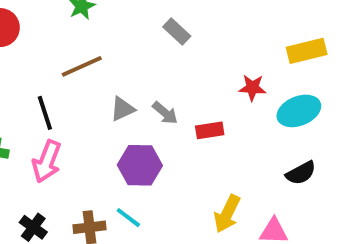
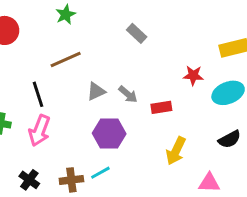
yellow arrow: (227, 214) -> (176, 151), moved
cyan line: (128, 218) -> (100, 173), turned -66

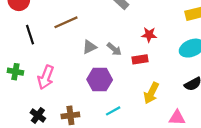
red star: (193, 75) -> (149, 35), moved
black line: (38, 94) -> (30, 35), moved
cyan line: (100, 173) -> (113, 111), moved

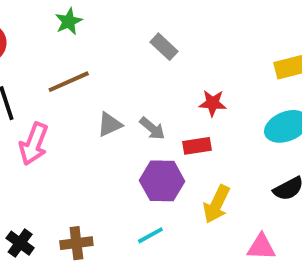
pink arrow: (46, 77) -> (34, 144), moved
purple hexagon: (100, 80) -> (162, 181), moved

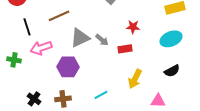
gray triangle: (110, 124) -> (80, 38), size x1.5
pink arrow: (34, 144) -> (41, 48), turned 50
purple hexagon: (162, 181) -> (68, 67), moved

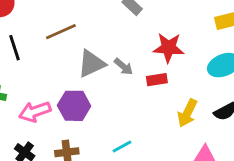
red star: (133, 27) -> (168, 48), size x1.5
pink arrow: (41, 48) -> (35, 112), moved
yellow arrow: (135, 79) -> (187, 113), moved

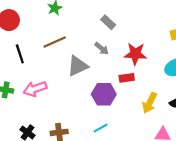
gray arrow: (123, 67) -> (102, 48), moved
purple hexagon: (74, 106) -> (104, 94), moved
pink arrow: (35, 112) -> (35, 89), moved

